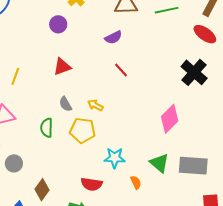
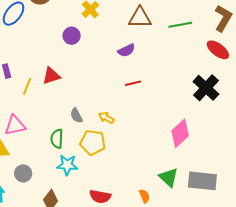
red triangle: (62, 67) -> (51, 76), moved
red line: (121, 70) -> (133, 83), turned -63
cyan star: (115, 158) -> (67, 165), moved

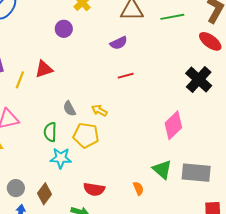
gray circle: (23, 173) -> (16, 188), moved

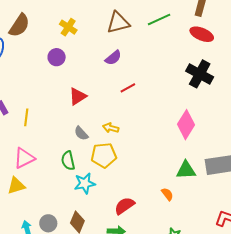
red triangle: (44, 69) -> (78, 96), moved
green triangle: (162, 170) -> (186, 170), turned -30
red semicircle: (94, 189) -> (124, 206), turned 150

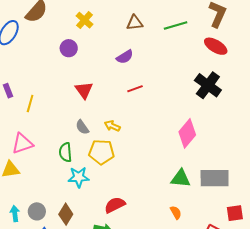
brown triangle: (118, 23) -> (135, 23), size x0.7
red triangle: (78, 96) -> (84, 90), turned -42
orange semicircle: (167, 194) -> (176, 212), moved

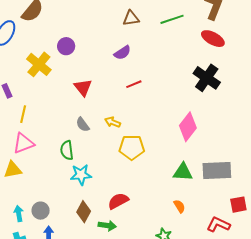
yellow cross: (84, 20) -> (39, 64), moved, size x1.4
yellow line: (30, 103) -> (23, 114), moved
yellow pentagon: (101, 152) -> (132, 147), moved
brown diamond: (66, 214) -> (84, 212), moved

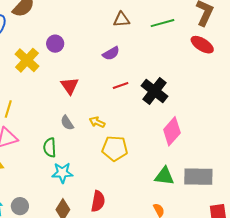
black cross: (207, 78) -> (155, 91), moved
red semicircle: (118, 201) -> (98, 201), turned 125

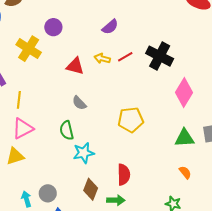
red triangle: (70, 86) -> (75, 66), turned -30
yellow arrow: (97, 122) -> (102, 59), moved

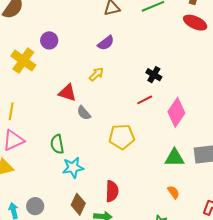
black cross: (160, 56) -> (154, 75), size x0.6
red line: (125, 57) -> (145, 100), moved
yellow arrow: (102, 59) -> (96, 74), turned 119
red triangle: (75, 66) -> (67, 93), moved
gray semicircle: (79, 103) -> (84, 113), moved

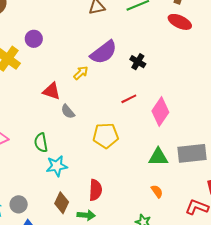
purple semicircle: (106, 43) -> (104, 52), moved, size x1.6
black cross: (154, 75) -> (138, 62), moved

